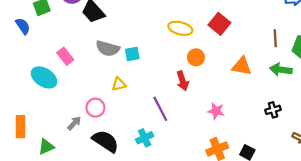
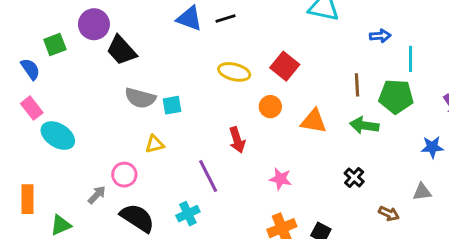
pink rectangle: (65, 56) -> (32, 108), moved
orange circle: (196, 57) -> (270, 107), moved
black cross: (273, 110) -> (354, 177), turned -32

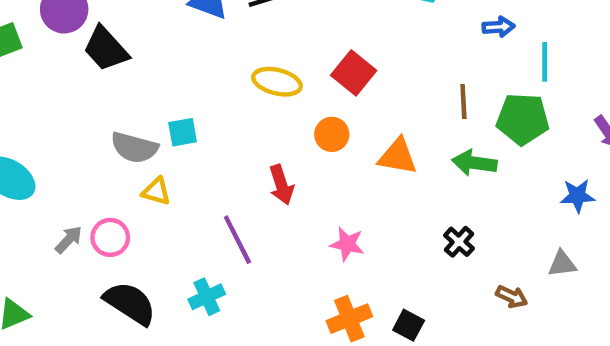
gray semicircle: (140, 98) -> (134, 148), moved
yellow triangle: (155, 144) -> (156, 191), turned 30
gray arrow: (97, 195) -> (69, 240), moved

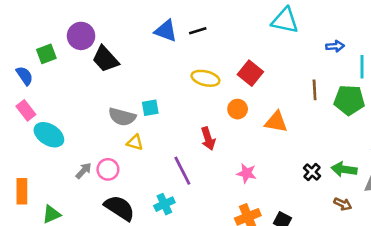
green arrow: (474, 163) -> (344, 169), moved

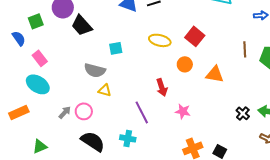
cyan square: (150, 108) -> (116, 48), moved
pink rectangle: (26, 110) -> (40, 58), moved
pink star: (247, 173) -> (183, 111), moved
orange rectangle: (22, 191) -> (19, 112), moved, turned 66
cyan cross: (164, 204) -> (128, 138), turned 35

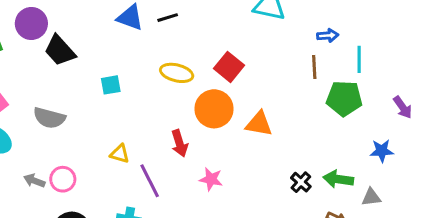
brown line: (245, 49) -> (314, 67), moved
orange circle: (185, 64) -> (214, 109), size x1.6
gray semicircle: (95, 70) -> (49, 118), moved
yellow triangle: (105, 90) -> (120, 154), moved
gray arrow: (65, 112) -> (34, 181), turned -112

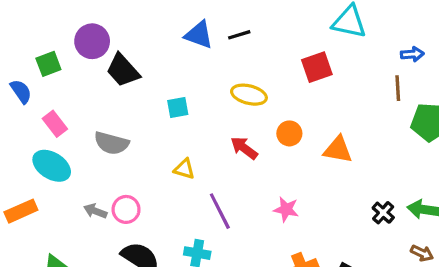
red square: (229, 67) -> (317, 67), moved, turned 32
orange circle: (214, 109) -> (289, 133), size x0.6
red arrow: (180, 143) -> (244, 148), moved, turned 145
yellow triangle: (120, 154) -> (184, 169), moved

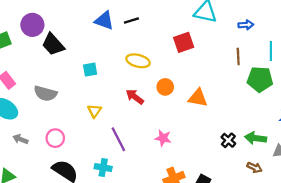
blue arrow: (412, 54) -> (246, 25), moved
yellow triangle: (184, 169) -> (94, 111), turned 48
gray arrow: (95, 211) -> (20, 139), moved

